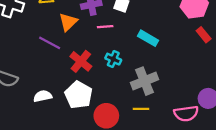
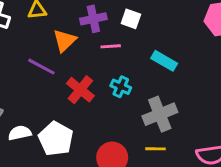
white pentagon: (79, 95) -> (56, 139), moved
white semicircle: (43, 96) -> (20, 133), moved

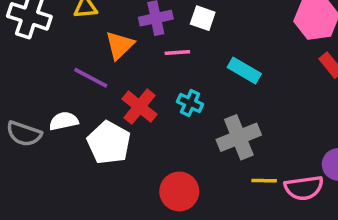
white semicircle: (20, 133) -> (64, 121), moved
white pentagon: (56, 139) -> (109, 143), moved
yellow line: (155, 149) -> (264, 181), moved

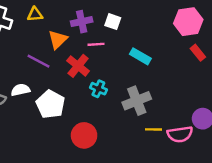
cyan cross: (190, 103) -> (98, 89), moved
red cross: (140, 107) -> (78, 66), moved
red circle: (179, 191) -> (84, 135), moved

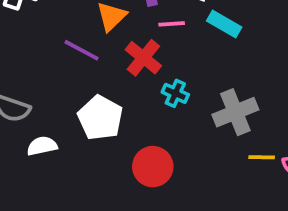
cyan rectangle: (140, 56) -> (224, 24), moved
white semicircle: (21, 90) -> (42, 146), moved

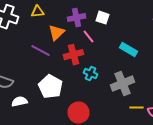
pink line: (172, 24) -> (88, 37), turned 56
cyan rectangle: (224, 24) -> (128, 50), moved
red cross: (143, 58) -> (74, 55), turned 36

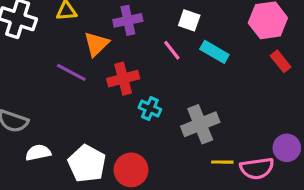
white square: (102, 18) -> (189, 20), moved
pink line: (88, 37) -> (172, 50), moved
cyan rectangle: (128, 50) -> (214, 52), moved
white pentagon: (50, 87) -> (87, 164), moved

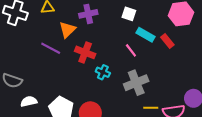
pink line: (172, 50) -> (131, 50), moved
red rectangle: (281, 61) -> (167, 41), moved
red cross: (123, 79) -> (85, 52), turned 36

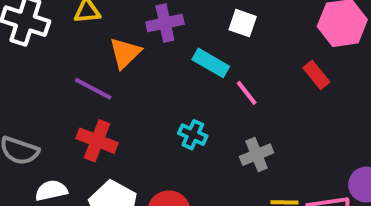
cyan rectangle: (146, 35) -> (211, 63), moved
red cross: (85, 52) -> (97, 141), moved
gray cross: (136, 83) -> (257, 155), size x0.7

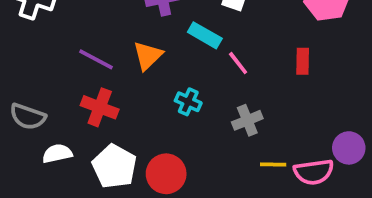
orange triangle: (125, 53) -> (148, 56), moved
red rectangle: (316, 75) -> (303, 61), moved, turned 40

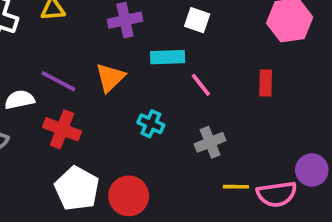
cyan rectangle: (205, 35) -> (168, 57), turned -32
white semicircle: (57, 153) -> (20, 100), moved

